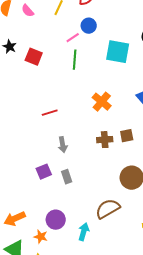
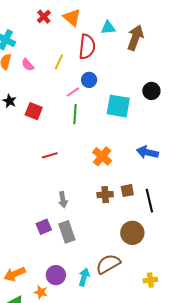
red line: (50, 113) -> (50, 155), moved
gray rectangle: (67, 177) -> (67, 232), size x1.5
cyan arrow: (84, 232) -> (84, 277), moved

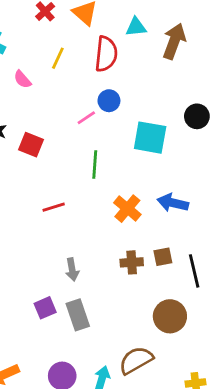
yellow line: (59, 62) -> (58, 58), moved
green line: (75, 114) -> (95, 165), moved
blue arrow: (147, 152) -> (173, 203), moved

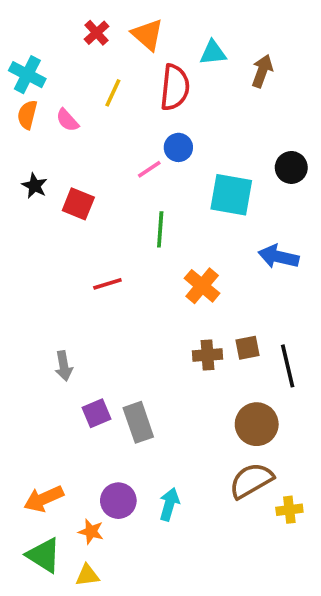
brown arrow: (174, 41) -> (262, 71), size x0.7
blue arrow: (173, 203) -> (279, 257), moved
gray arrow: (72, 269) -> (64, 366), moved
brown semicircle: (136, 360) -> (251, 481), moved

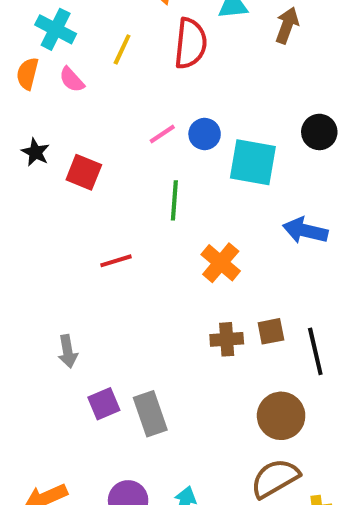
cyan cross: (27, 75) -> (56, 29), moved
blue circle: (178, 147) -> (205, 134), moved

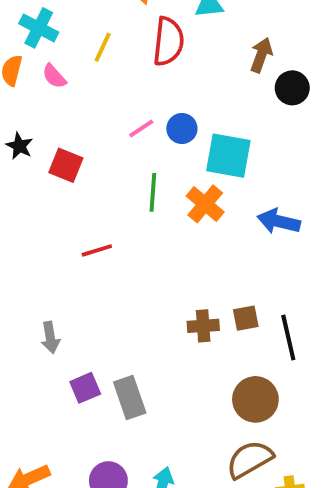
brown arrow: (287, 25) -> (261, 55), moved
black circle: (319, 132) -> (292, 88), moved
orange cross: (221, 263) -> (205, 204), moved

